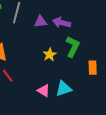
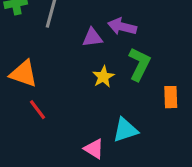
purple triangle: (41, 22) -> (92, 38), moved
pink triangle: (44, 91) -> (94, 149), moved

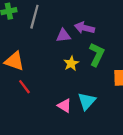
cyan triangle: (125, 130) -> (87, 101), turned -30
pink triangle: (94, 149) -> (64, 106), moved

